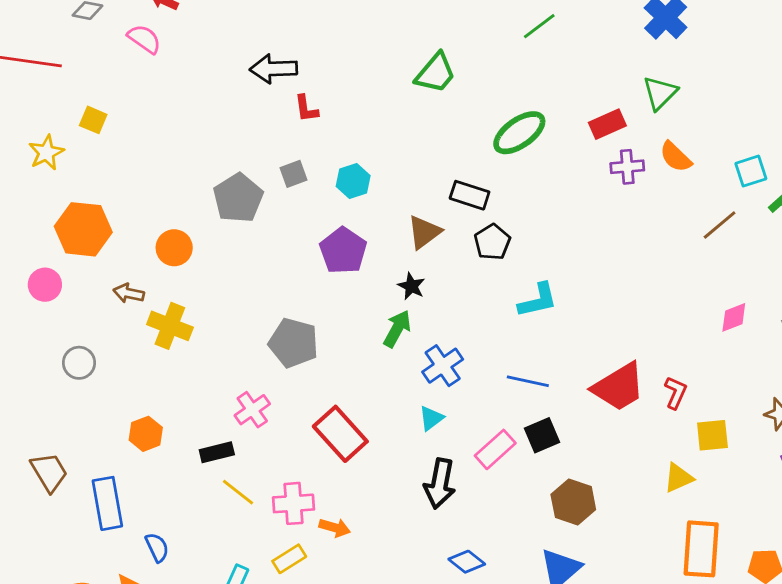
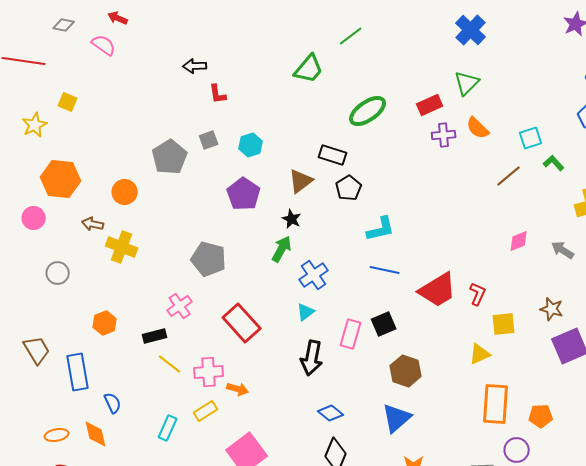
green line: (539, 26) -> (351, 36), moved
black arrow: (274, 69) -> (195, 66), size x0.7
blue line: (528, 381) -> (385, 270), moved
pink rectangle: (495, 449) -> (351, 334), turned -32

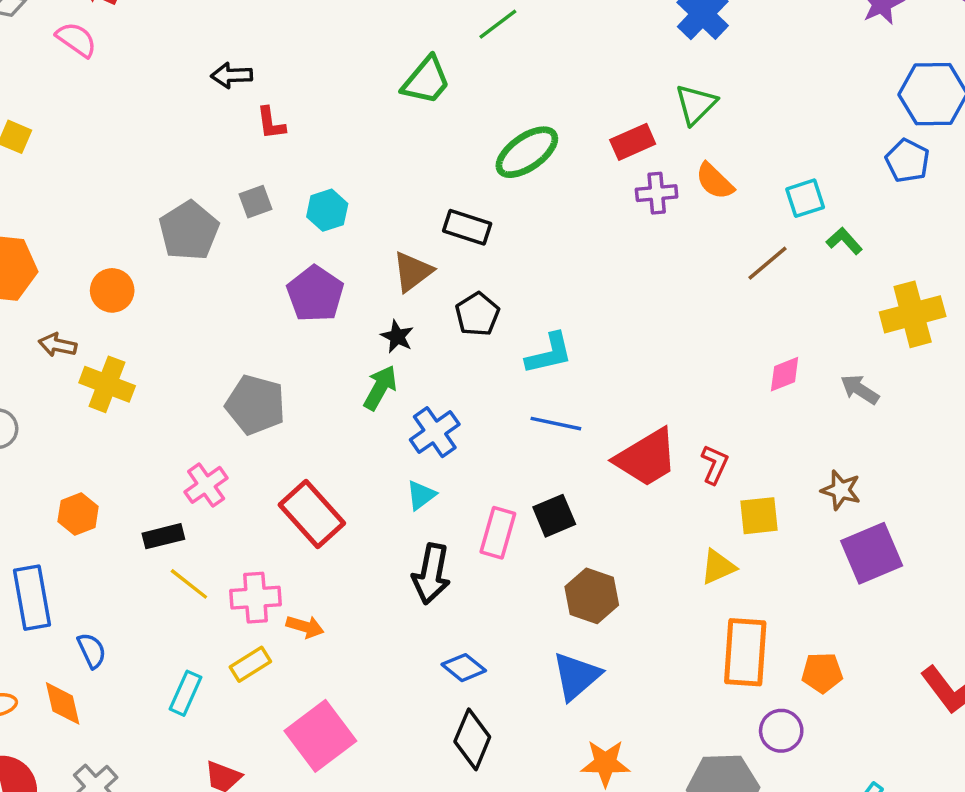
black pentagon: (349, 188) -> (477, 314), moved

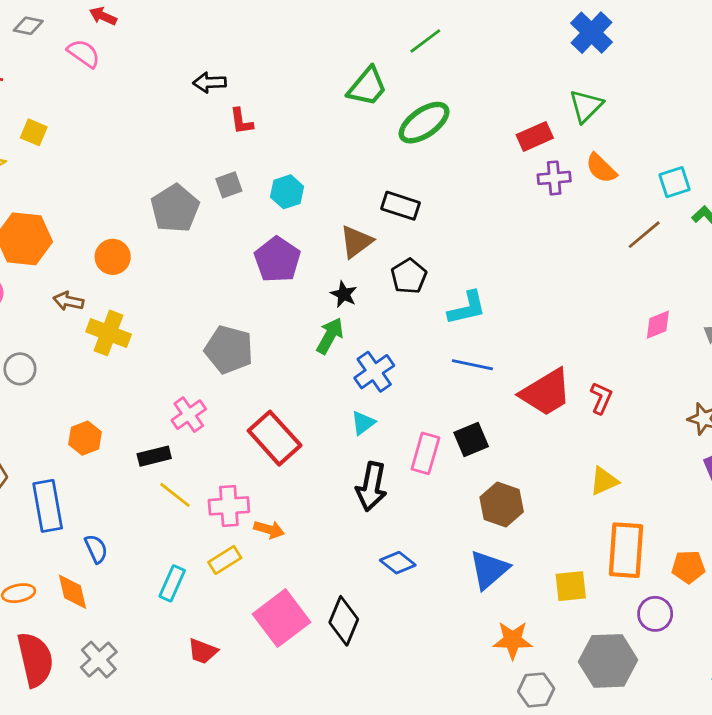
green ellipse: (527, 152) -> (424, 123), moved
yellow square: (759, 516) -> (571, 586), moved
black diamond: (472, 739) -> (344, 621), moved

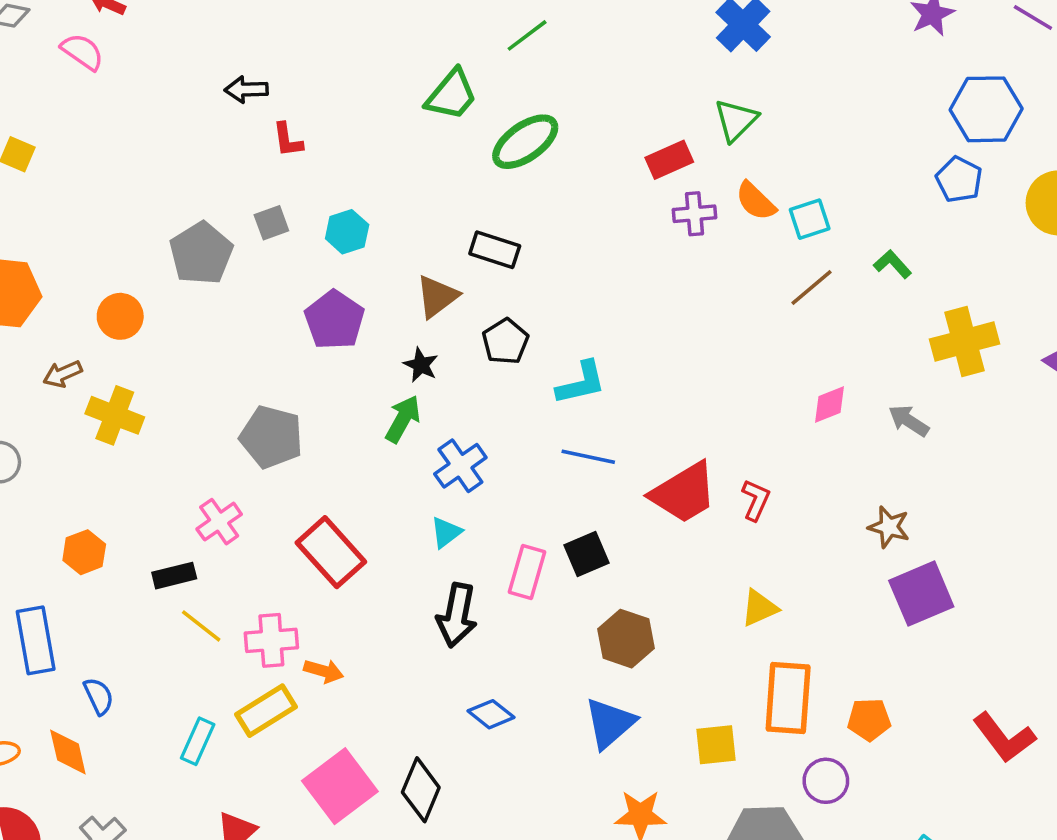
cyan square: (674, 182) -> (810, 219), moved
brown arrow: (68, 301) -> (63, 374), turned -36
yellow rectangle: (225, 560) -> (266, 711), size x1.4

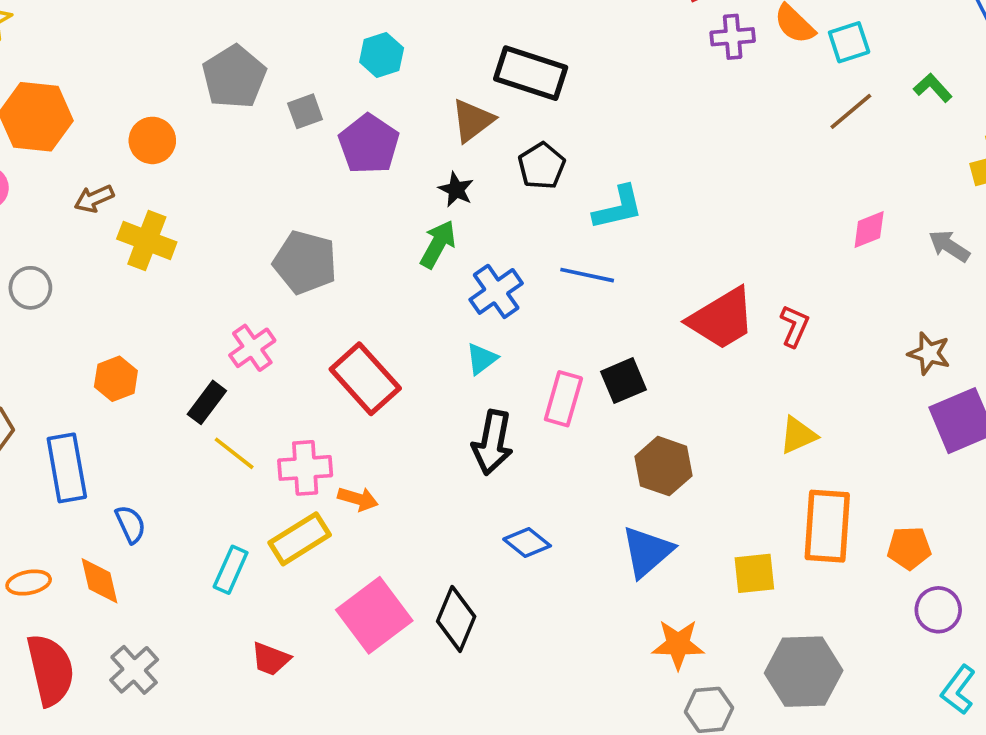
gray square: (271, 223) -> (305, 111), moved
black rectangle: (495, 250) -> (531, 73), size x1.4
blue line: (588, 457) -> (587, 275), moved
black rectangle: (174, 576) -> (207, 402), turned -39
purple circle: (826, 781) -> (938, 610), moved

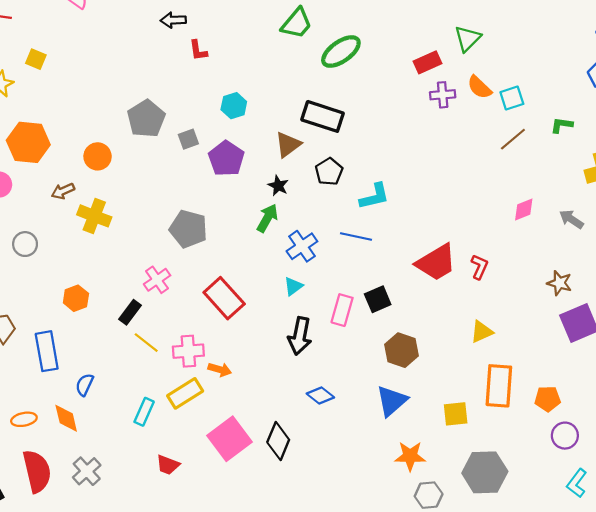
green L-shape: (933, 88) -> (562, 125), turned -40
blue semicircle: (130, 524) -> (85, 385), turned -130

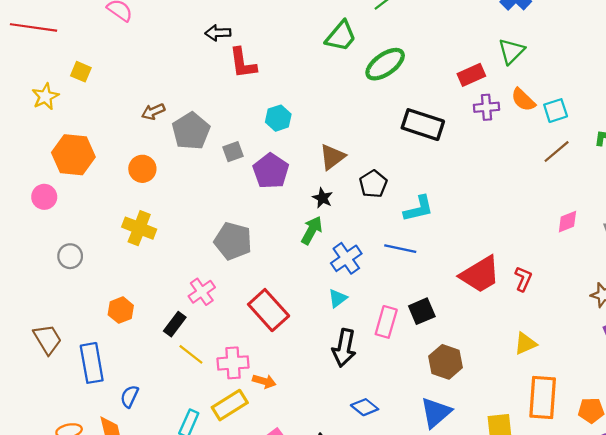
red L-shape: (198, 50) -> (243, 63), size x1.5
black rectangle: (323, 116) -> (423, 125), moved
brown arrow: (63, 191) -> (153, 112), moved

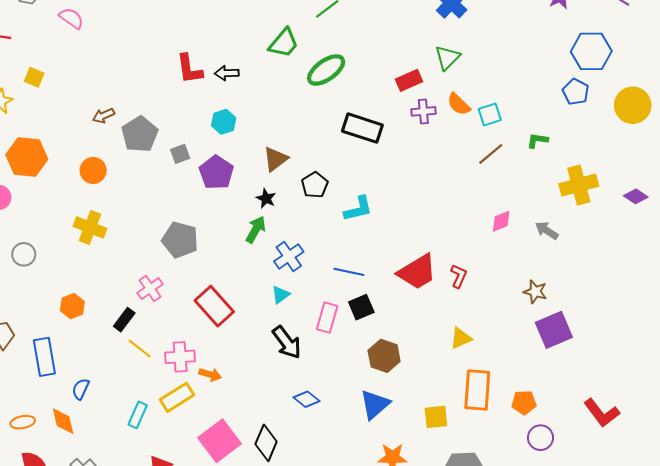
black arrow: (218, 33) -> (227, 73), moved
blue line: (400, 249) -> (349, 272), moved
black arrow: (344, 348) -> (287, 342), turned -48

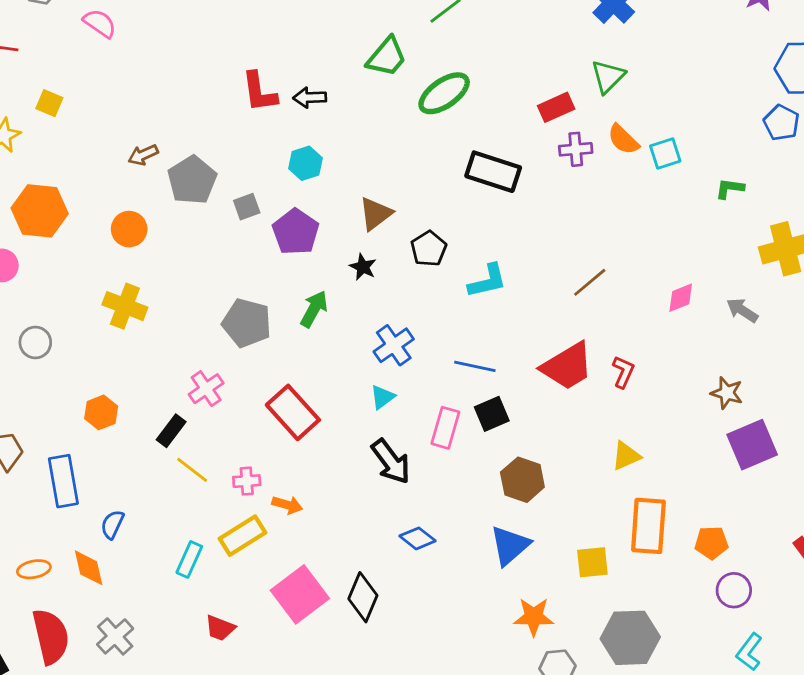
brown line: (491, 154) -> (590, 282), moved
green arrow: (256, 229) -> (314, 309), moved
pink cross: (180, 357) -> (247, 481), size x0.7

